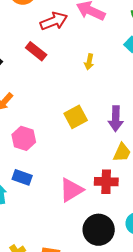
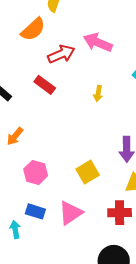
yellow square: (76, 117) -> (88, 172), moved
pink triangle: (71, 190) -> (70, 213), moved

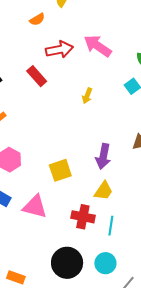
orange semicircle: (33, 29) -> (37, 19), size x0.6
pink triangle: (70, 213) -> (35, 207), turned 36

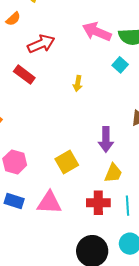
pink arrow: (98, 46) -> (97, 32), moved

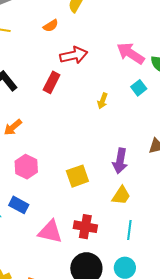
cyan square: (120, 65) -> (139, 88), moved
red rectangle: (24, 75) -> (52, 82), turned 70
pink triangle: (49, 203) -> (50, 232), moved
red cross: (98, 203) -> (85, 227), moved

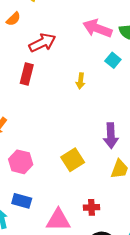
red cross: (85, 227) -> (91, 207), size x0.7

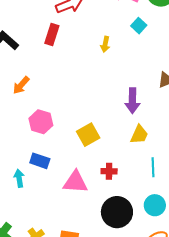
yellow square: (73, 160) -> (88, 135), moved

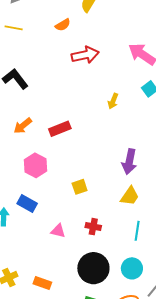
red rectangle: (52, 35) -> (60, 129), moved, turned 40
yellow square: (88, 135) -> (80, 187), size x0.7
pink triangle: (75, 182) -> (58, 231), size x0.6

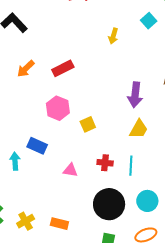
pink hexagon: (35, 165) -> (58, 108), moved
cyan line: (137, 231) -> (131, 166), moved

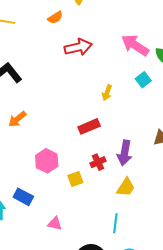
red rectangle: (63, 68) -> (89, 126), moved
red cross: (105, 163) -> (98, 162), moved, turned -35

